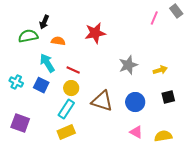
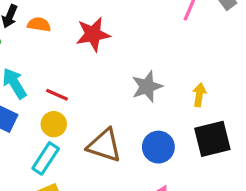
orange semicircle: (58, 41) -> (39, 24), moved
yellow arrow: (160, 70) -> (199, 95), turned -64
black square: (168, 97) -> (212, 139), size x1.6

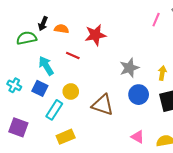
red line: (57, 95) -> (73, 56), moved
blue circle: (158, 147) -> (139, 95), moved
cyan rectangle: (46, 158) -> (54, 110), moved

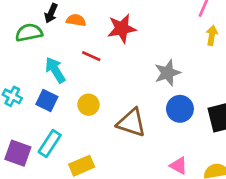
yellow arrow: (162, 73) -> (212, 35), moved
cyan rectangle: (54, 110) -> (50, 143), moved

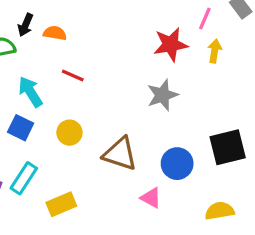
red star: (122, 28) -> (171, 45), moved
blue circle: (180, 109) -> (177, 164), moved
pink triangle: (179, 166) -> (151, 198), moved

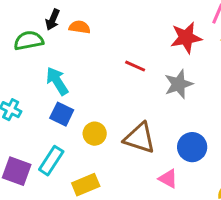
red line: (73, 75) -> (135, 66), moved
blue square: (21, 128) -> (62, 114), moved
yellow circle: (69, 133) -> (95, 134), moved

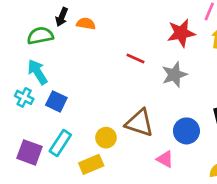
cyan arrow: (57, 81) -> (38, 72), moved
blue square: (62, 114) -> (56, 101), moved
yellow circle: (95, 134) -> (106, 138), moved

